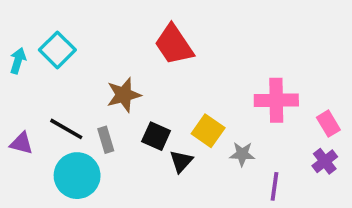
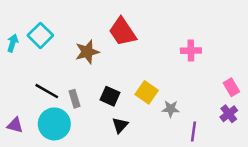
brown star: (124, 95) -> (87, 52), moved
pink cross: (276, 100) -> (191, 51), moved, size x0.7
purple triangle: (21, 143) -> (15, 125), moved
black triangle: (181, 161) -> (120, 125), moved

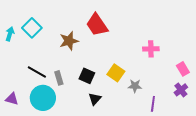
pink cross: (191, 51) -> (151, 49), moved

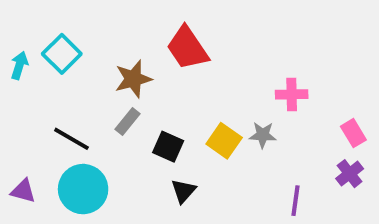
gray rectangle: (59, 78) -> (127, 121), moved, turned 56
gray star: (135, 86) -> (263, 135), moved

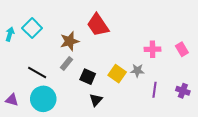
pink rectangle: (353, 133) -> (182, 49), moved
purple cross: (350, 174) -> (183, 91), turned -32
purple line: (295, 201) -> (155, 90), moved

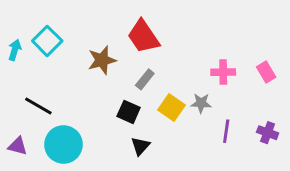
gray rectangle: (66, 63) -> (145, 79), moved
black line: (37, 73) -> (38, 106), moved

